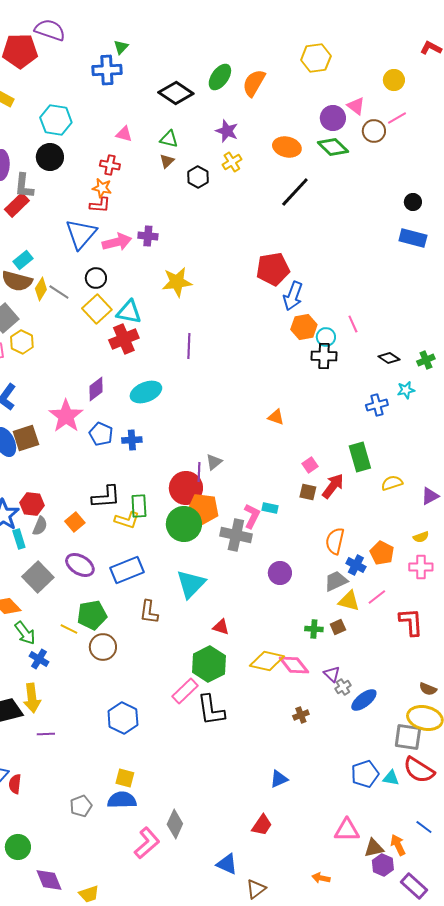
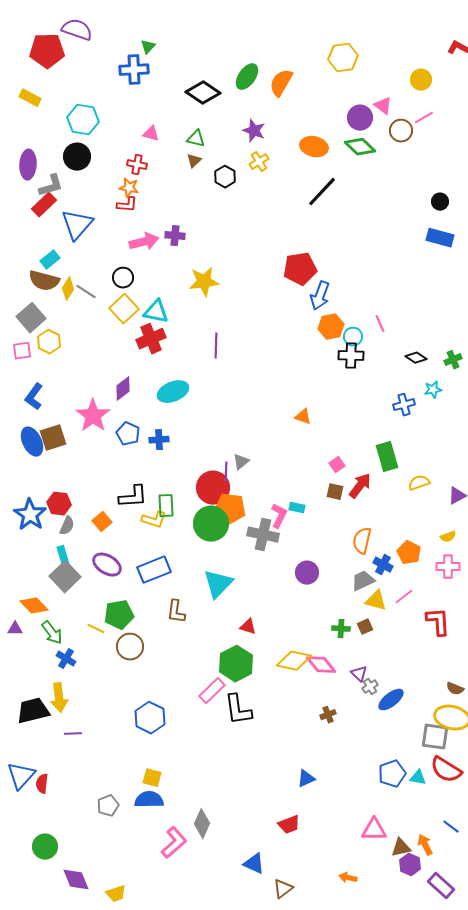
gray L-shape: (24, 186) -> (51, 186), turned -112
blue triangle: (81, 234) -> (77, 225), moved
cyan rectangle: (19, 539) -> (63, 556), moved
red trapezoid: (262, 825) -> (289, 825), turned 35

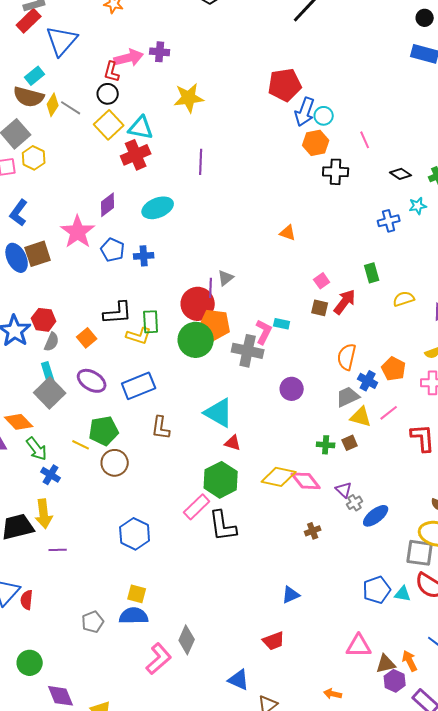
red L-shape: (127, 205) -> (112, 72), moved, turned 100
cyan circle: (353, 337) -> (324, 116), moved
green rectangle: (387, 457) -> (372, 273), size x0.7
cyan triangle: (218, 584) -> (219, 413), moved, turned -44

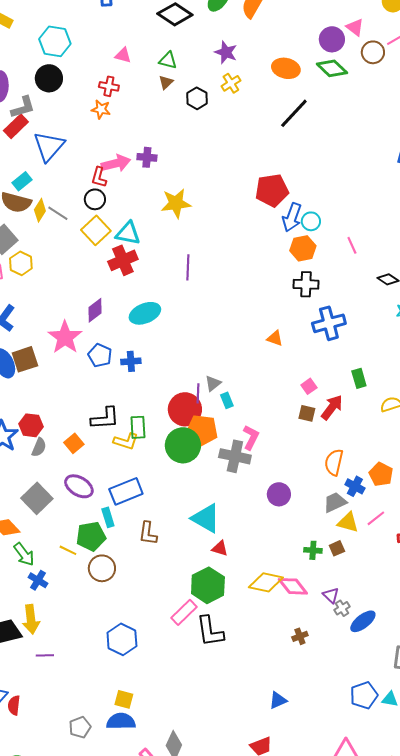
black cross: (336, 172) -> (306, 284), moved
blue cross: (389, 221) -> (329, 323), moved, size x1.5
cyan rectangle: (282, 324) -> (227, 400), moved, turned 56
cyan rectangle: (48, 372) -> (108, 517), moved

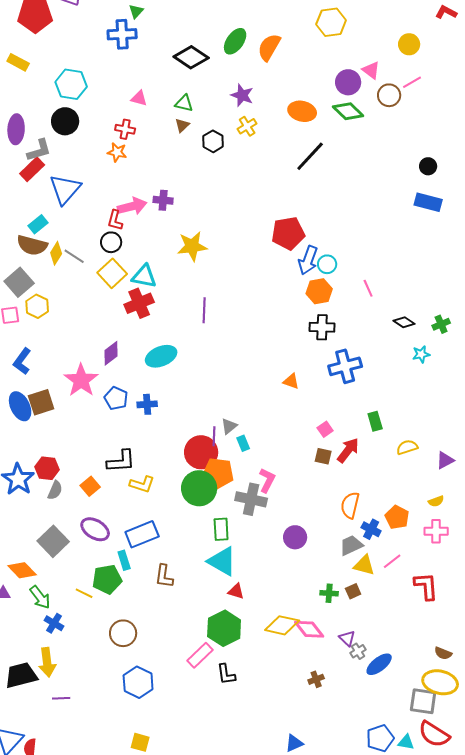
green rectangle: (138, 427) -> (221, 529), moved
brown circle: (102, 568) -> (123, 633), moved
black L-shape: (210, 631) -> (226, 674), size x0.7

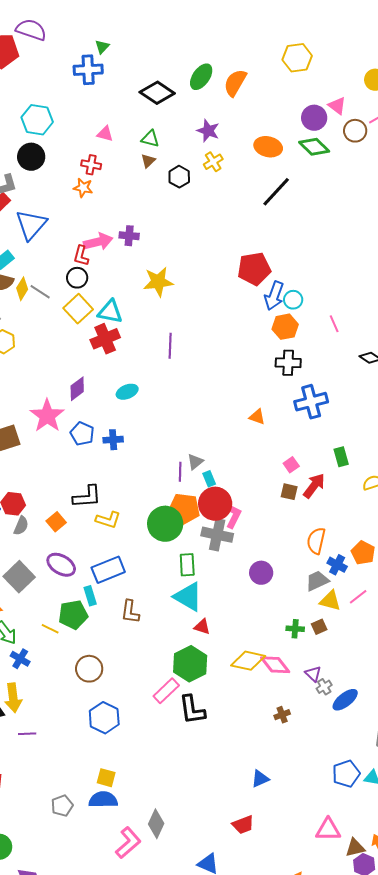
cyan ellipse: (161, 356) -> (127, 392), size x0.7
red circle: (201, 452) -> (215, 504), moved
black L-shape: (226, 674) -> (192, 710), size x1.4

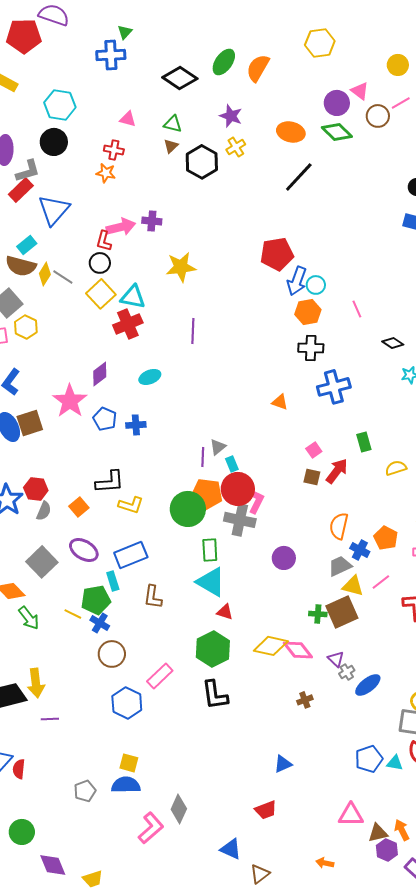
black hexagon: (179, 177) -> (202, 162), size x1.5
brown square: (319, 627) -> (342, 612), size x2.0
blue cross: (20, 659) -> (100, 623), moved
pink rectangle: (166, 691) -> (160, 676), moved

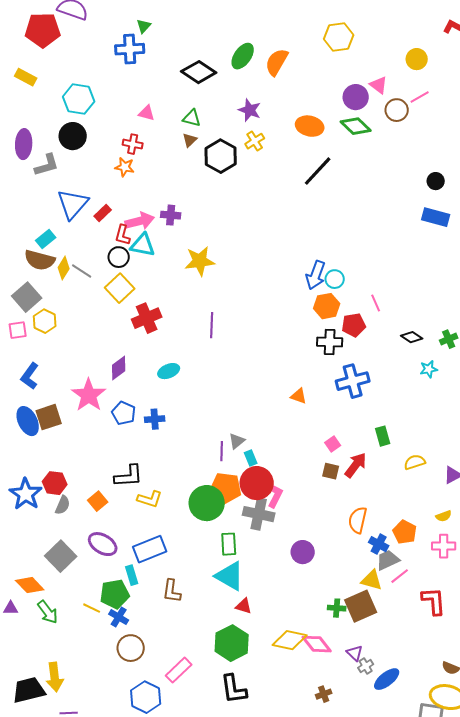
red rectangle: (21, 190) -> (103, 213), moved, size x0.7
red pentagon: (277, 254) -> (354, 325), moved, size x0.7
cyan triangle: (133, 297) -> (143, 245), moved
gray trapezoid: (340, 566) -> (388, 560), moved

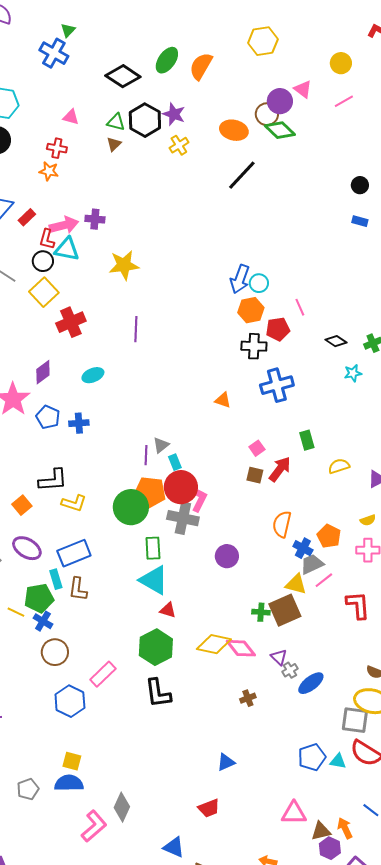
blue cross: (130, 49) -> (54, 53), turned 32
brown circle: (397, 110) -> (267, 114), moved
black hexagon: (221, 156) -> (145, 120), moved
blue rectangle: (436, 217) -> (360, 221), size x0.6
brown L-shape: (172, 591) -> (78, 589), moved

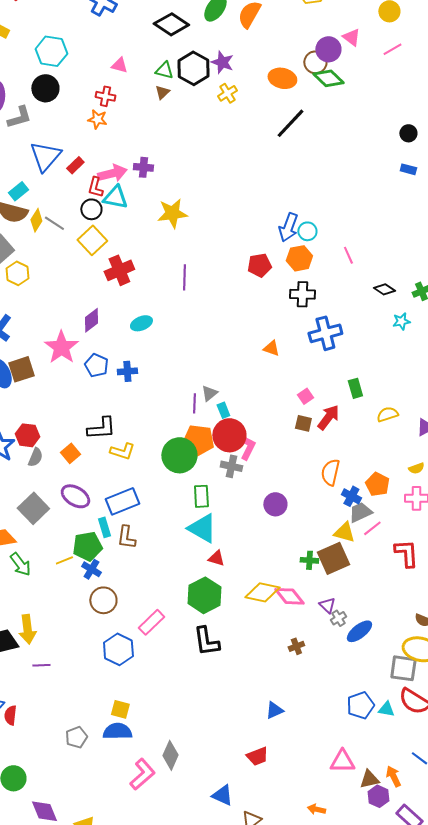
red pentagon: (278, 329) -> (259, 265), moved
gray cross: (183, 518) -> (231, 466), size x0.7
yellow line: (16, 612) -> (64, 560), turned -48

